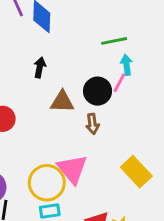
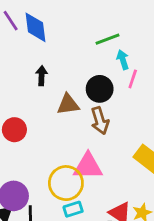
pink line: (119, 83) -> (133, 79), moved
brown arrow: (92, 124) -> (100, 121), size x1.4
pink triangle: (72, 169) -> (88, 166), turned -40

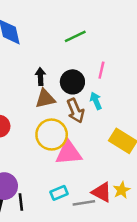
cyan arrow: (123, 60) -> (96, 101), moved
black arrow: (42, 76) -> (40, 77), moved
yellow circle: (66, 183) -> (52, 135), moved

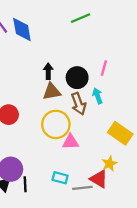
green line: (75, 36) -> (81, 18), moved
pink triangle: (69, 153) -> (71, 142), size x0.7
yellow star: (122, 190) -> (109, 164), moved
cyan rectangle: (59, 193) -> (60, 178), turned 35

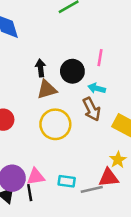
cyan arrow: (98, 96) -> (97, 88), turned -49
brown arrow: (79, 104) -> (92, 109), moved
pink triangle: (71, 142) -> (36, 177), moved
red triangle: (99, 179) -> (109, 178), turned -30

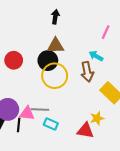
black arrow: (41, 68) -> (55, 17), moved
black circle: (72, 71) -> (48, 61), moved
gray line: (92, 189) -> (40, 109), moved

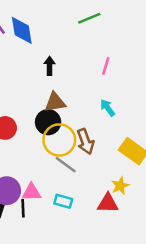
pink line: (106, 32) -> (106, 66), moved
cyan arrow: (96, 56) -> (108, 108), turned 32
brown arrow: (87, 72) -> (86, 141), moved
gray line: (40, 109) -> (66, 165), moved, turned 42

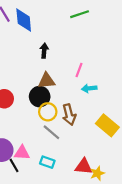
pink line: (106, 66) -> (79, 70), moved
cyan arrow: (108, 108) -> (89, 88), turned -64
yellow circle: (59, 140) -> (48, 112), size x0.7
yellow star: (120, 186) -> (97, 173), moved
black line: (23, 208) -> (14, 165), turned -32

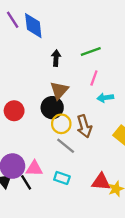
green line: (80, 14) -> (91, 51), moved
brown triangle: (47, 81) -> (59, 90), turned -42

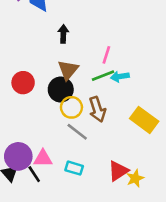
green line: (91, 51) -> (103, 76), moved
red circle: (14, 111) -> (23, 83), moved
red triangle: (101, 182) -> (118, 171), turned -36

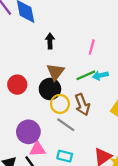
pink line: (106, 55) -> (92, 47), moved
purple circle: (18, 156) -> (28, 132), moved

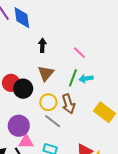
pink line: (92, 47) -> (79, 53), turned -64
green line: (86, 75) -> (73, 78), turned -48
black circle: (50, 89) -> (23, 89), moved

